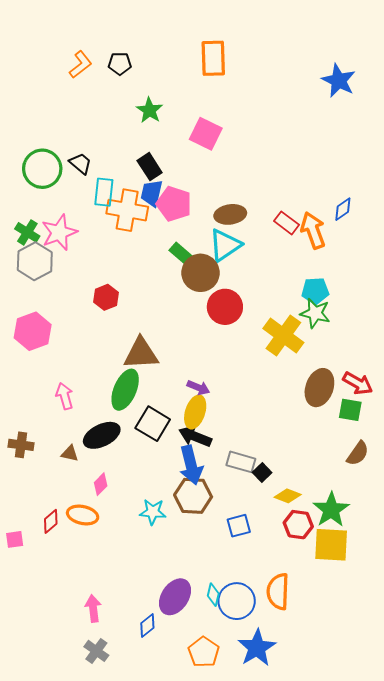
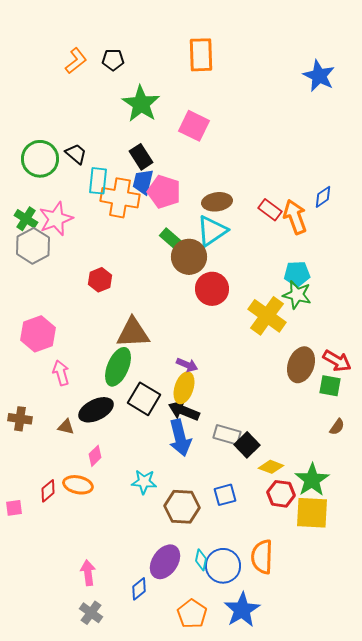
green star: (150, 110) -> (141, 104), size x1.5
pink hexagon: (33, 331) -> (38, 334), moved
brown semicircle: (358, 453) -> (337, 427), size x0.7
black square: (262, 473) -> (247, 445), size x1.4
brown hexagon: (193, 496) -> (182, 507), moved

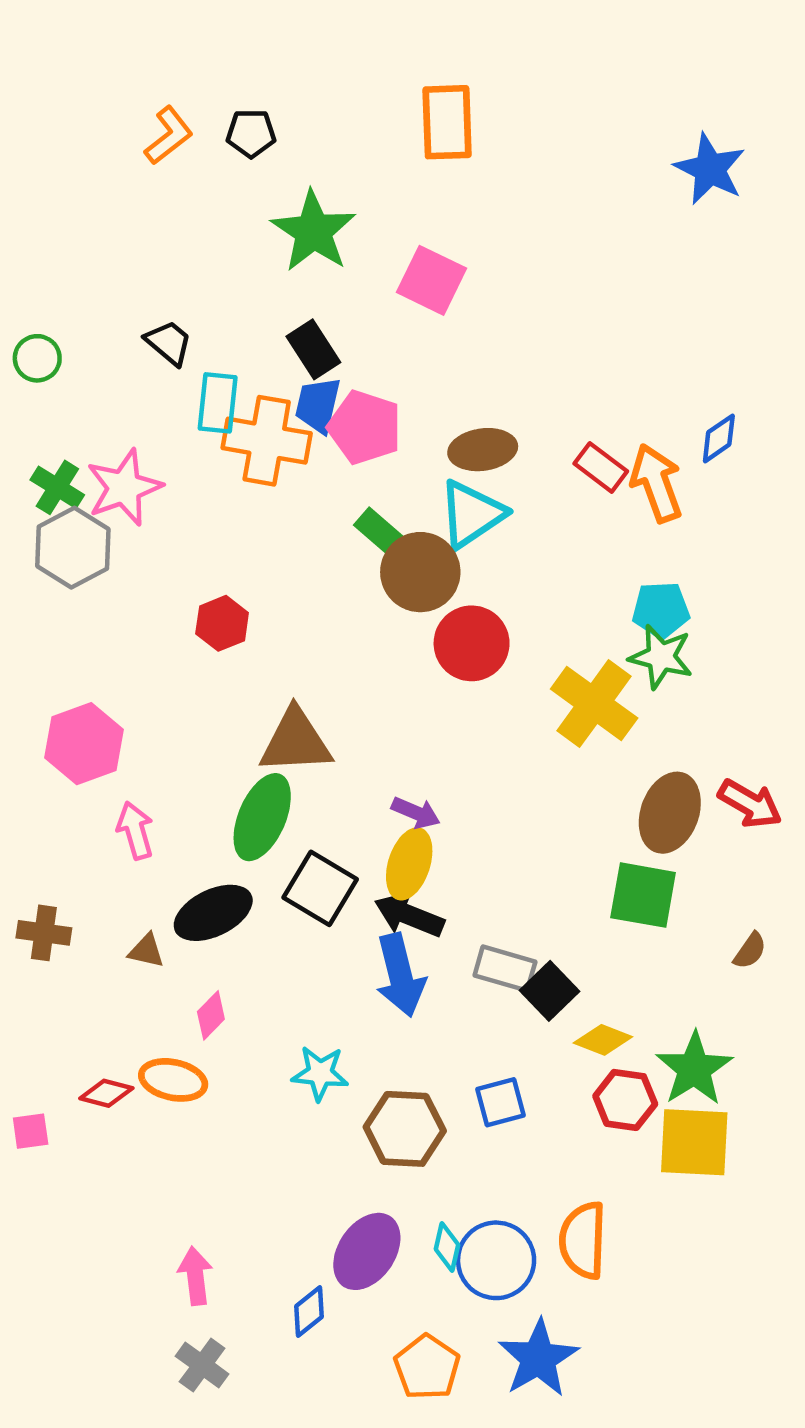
green circle: (40, 159) -> (37, 358), moved, size x0.6
green square: (330, 386) -> (643, 895), moved, size x1.4
red diamond: (48, 491) -> (106, 1093), turned 55

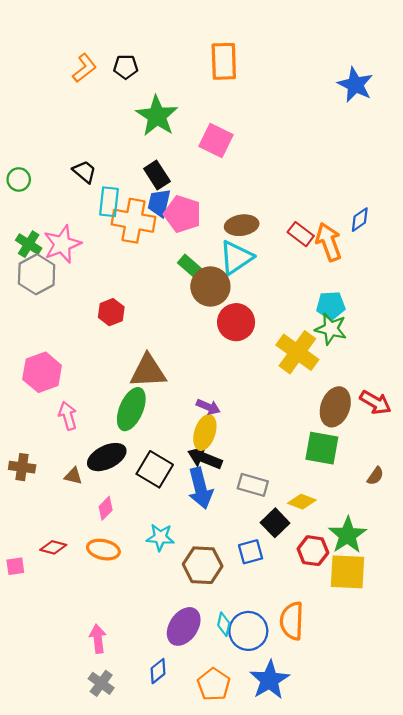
black square: (320, 888) -> (155, 469), moved
black square: (550, 991) -> (275, 523), moved
yellow diamond: (603, 1040) -> (302, 502), moved
orange ellipse: (173, 1080) -> (103, 550), moved
blue diamond: (309, 1312) -> (158, 671), moved

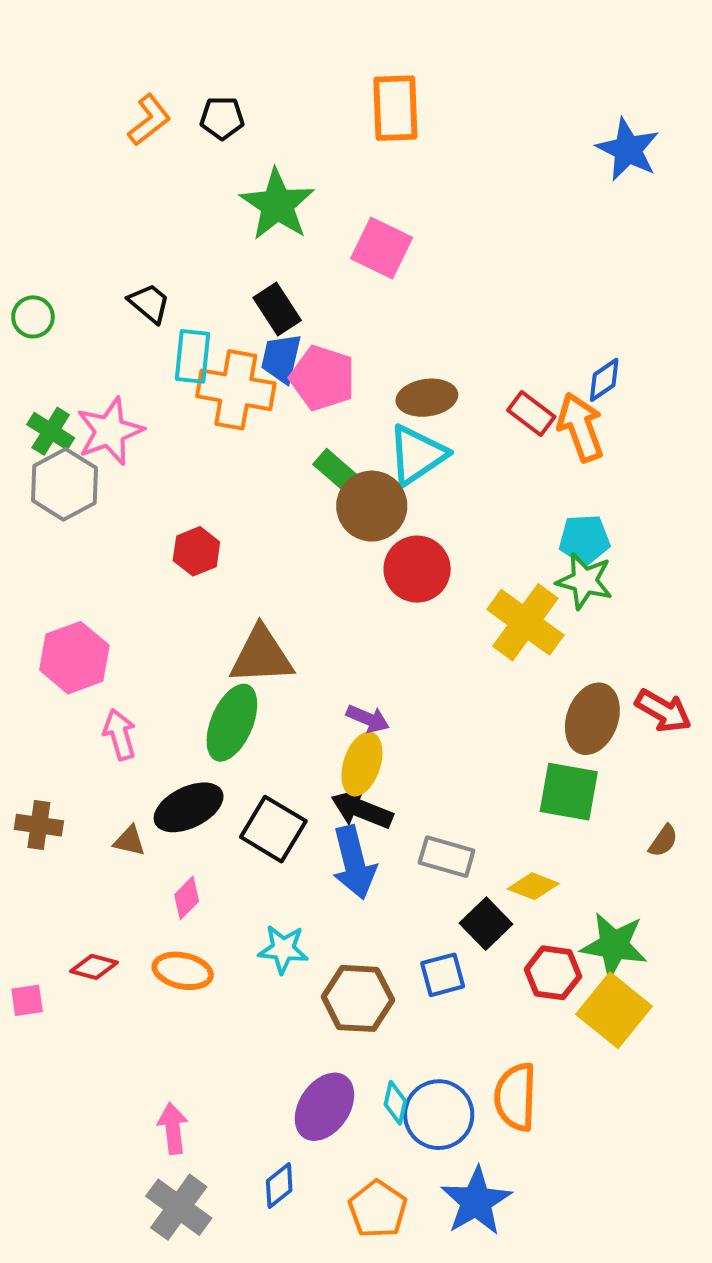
blue diamond: (360, 220) -> (604, 380), moved
green star: (348, 535) -> (614, 945), turned -30
yellow square: (348, 572) -> (614, 1010), turned 36
gray cross: (101, 683) -> (179, 1207), size x1.4

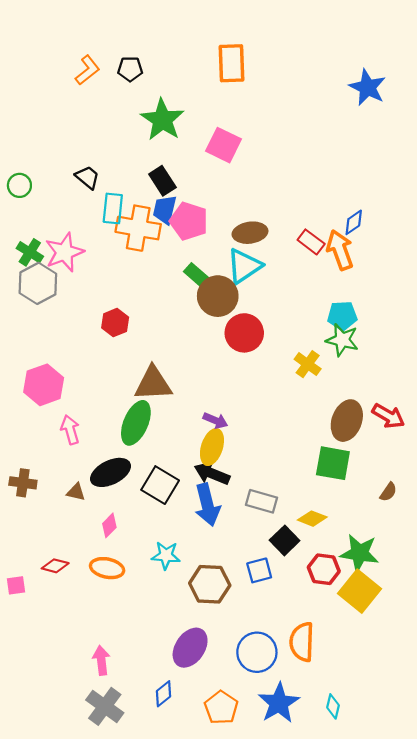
yellow cross: (525, 622) -> (308, 364), size x0.6
cyan diamond: (395, 1103) -> (333, 706), moved

